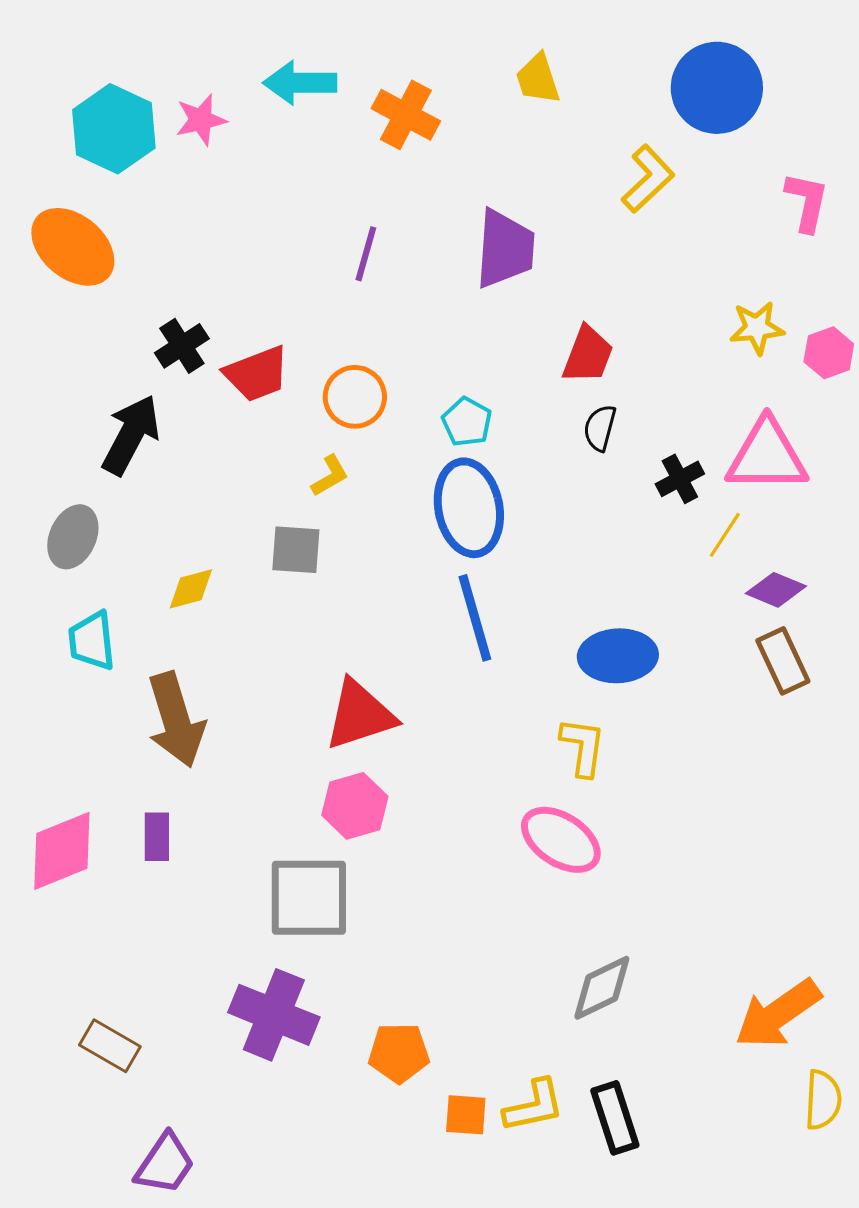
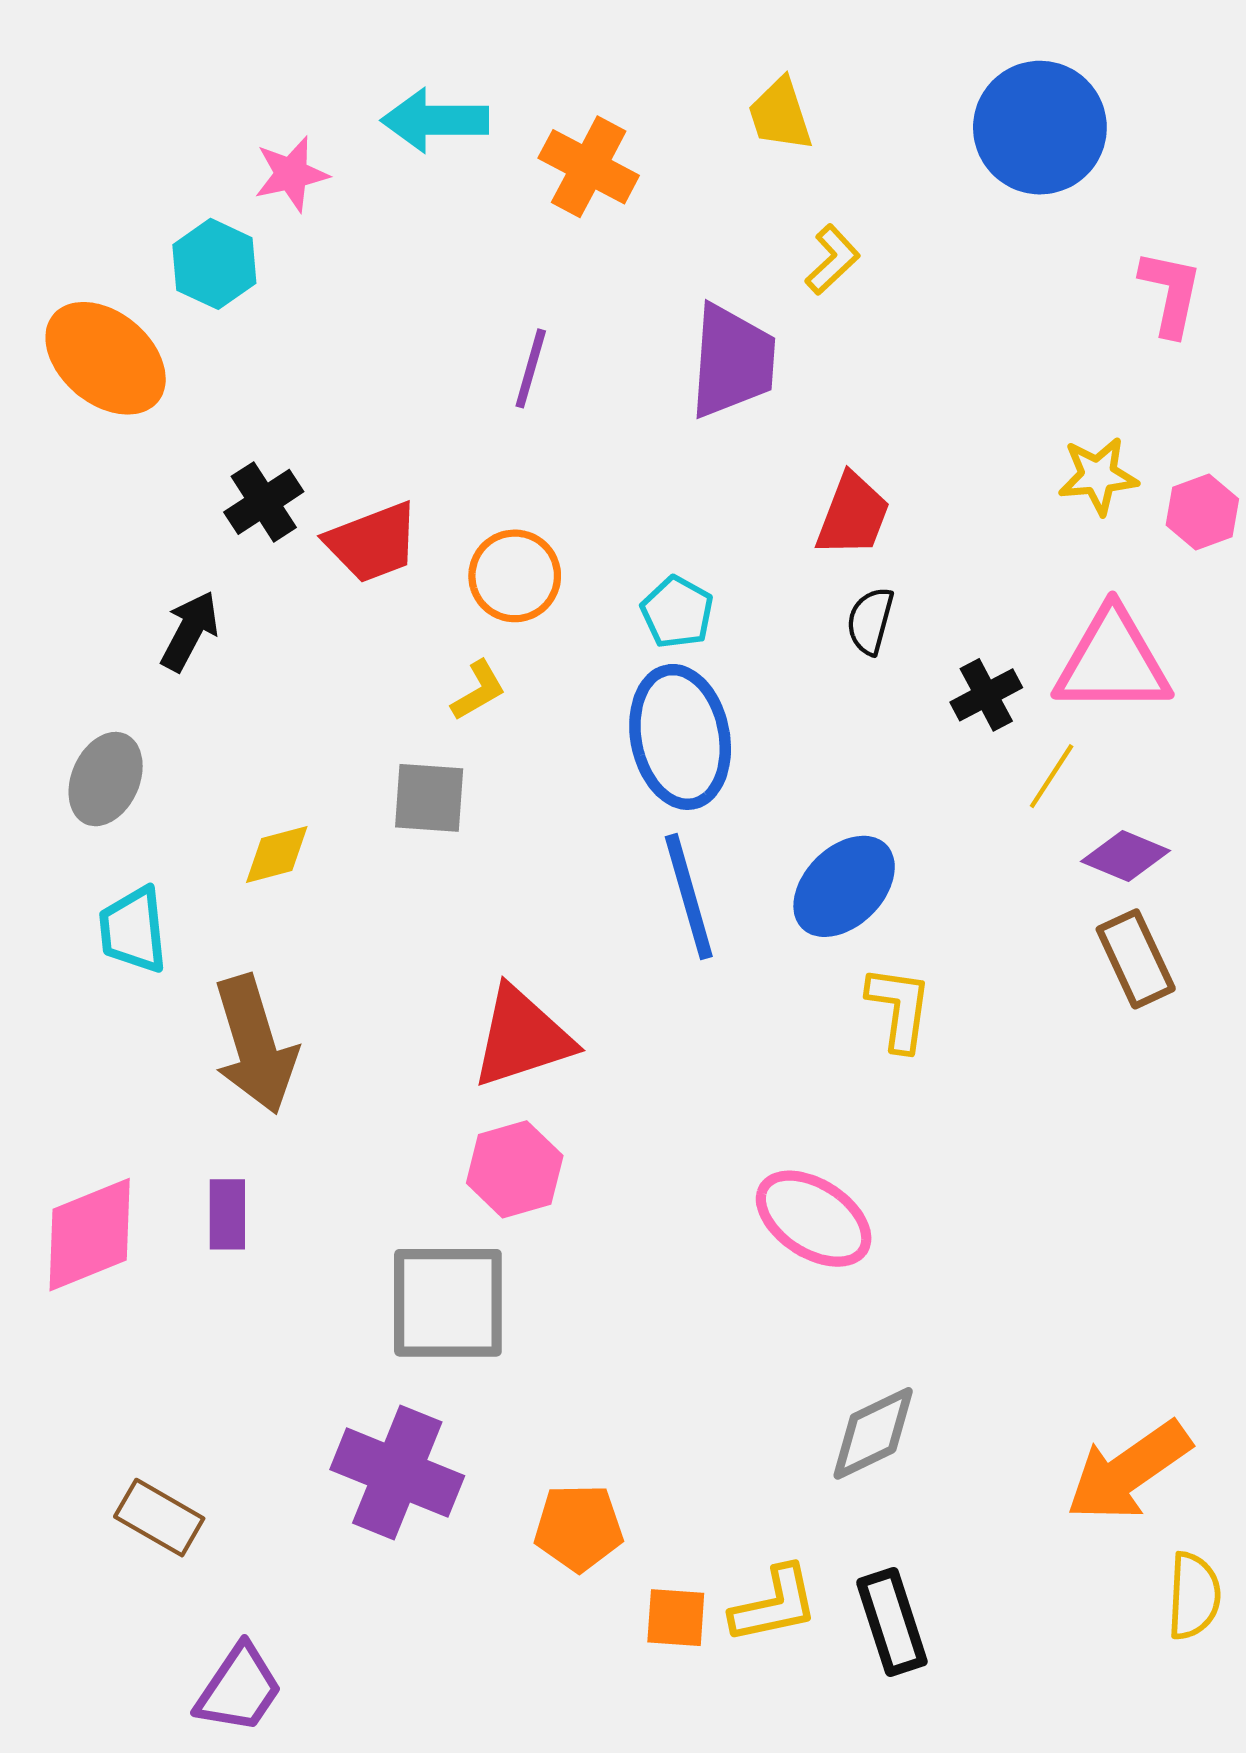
cyan hexagon: (114, 129) -> (214, 264), moved, size x0.7
yellow L-shape: (648, 179) -> (832, 260), moved, size x0.7
black arrow: (131, 435) -> (190, 631), size x0.7
blue ellipse: (618, 656) -> (844, 886), moved, turned -42
yellow L-shape: (583, 747) -> (899, 1008), moved

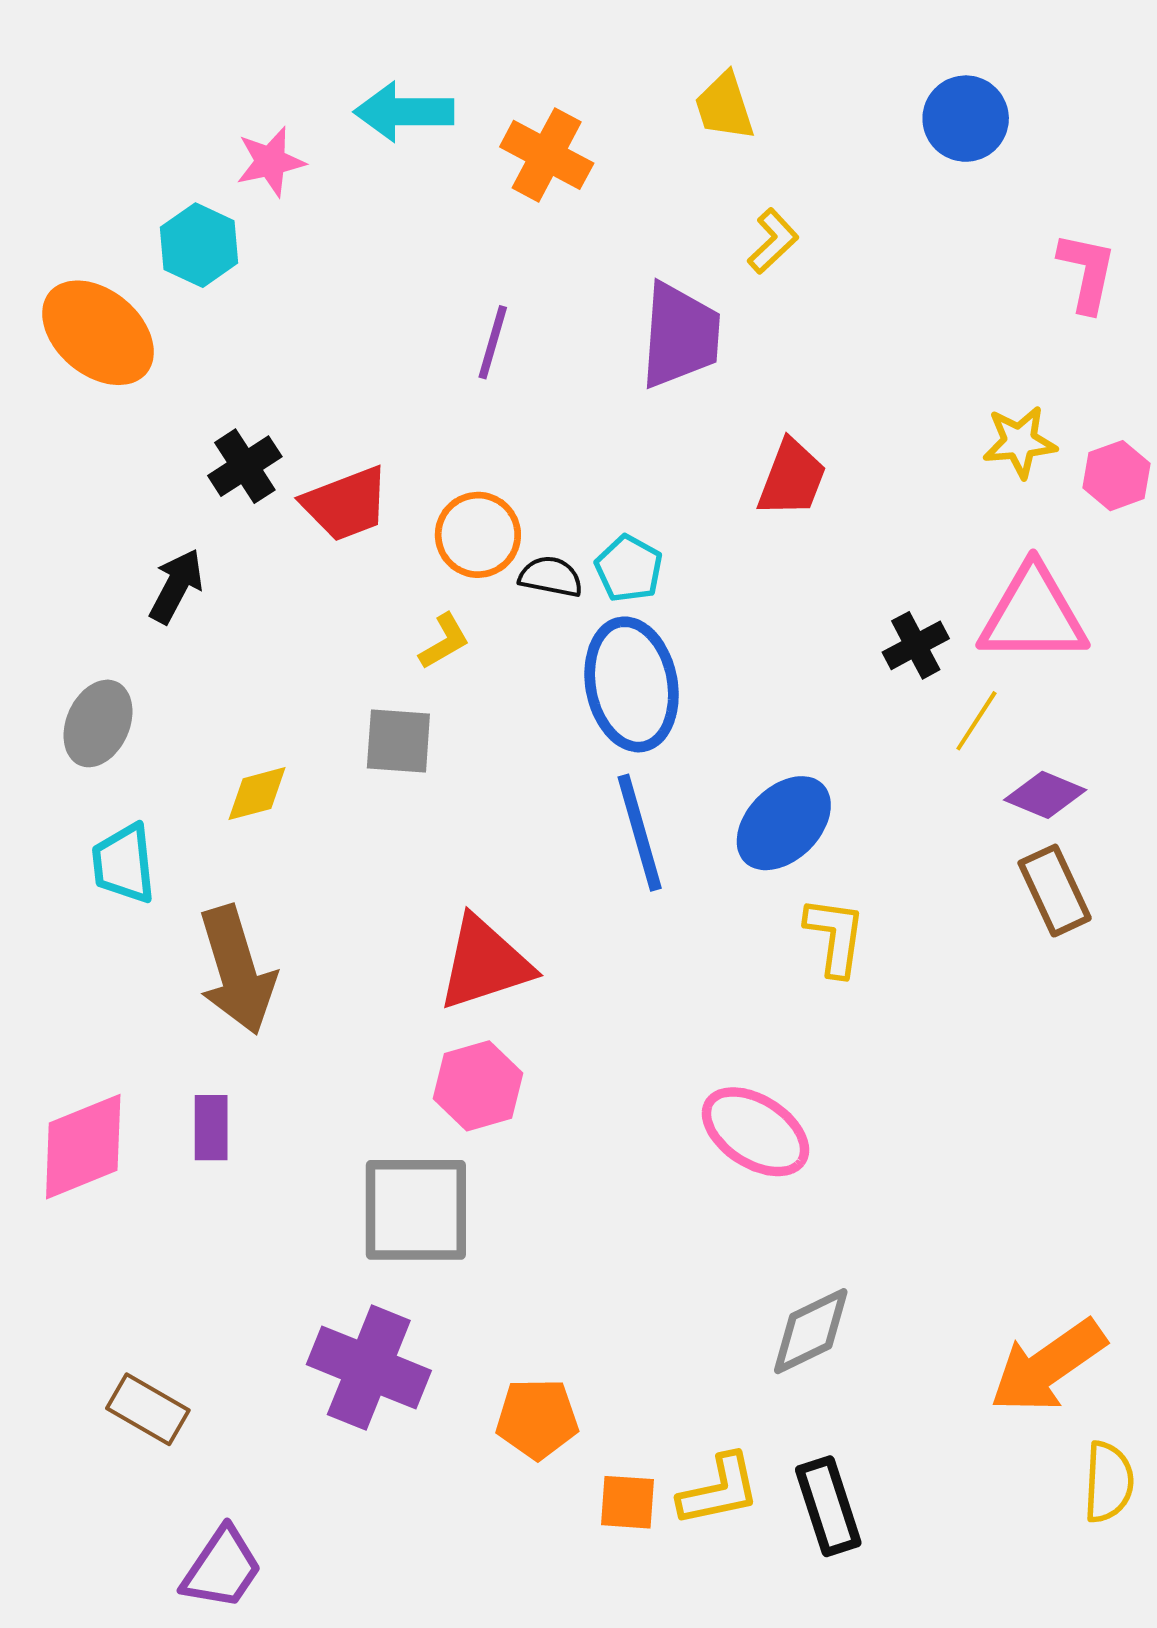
blue circle: (1040, 128) -> (966, 119), size x0.7
black semicircle: (870, 621) -> (551, 577), moved, turned 86

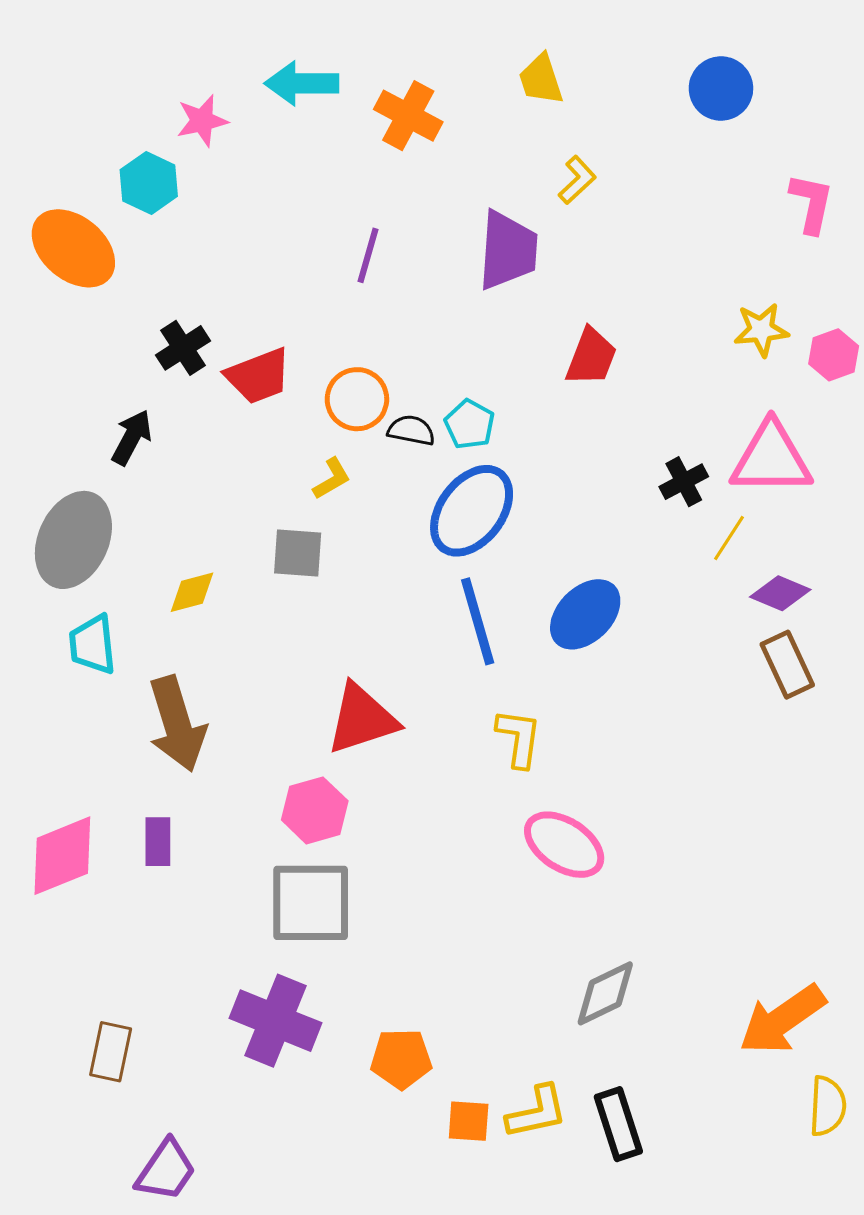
blue ellipse: (632, 684) -> (472, 511), turned 48
gray ellipse: (98, 723) -> (73, 540), size x1.5
yellow L-shape: (835, 936) -> (519, 738), moved
pink hexagon: (478, 1086) -> (315, 810), moved
brown rectangle: (148, 1409) -> (111, 1052), turned 72

